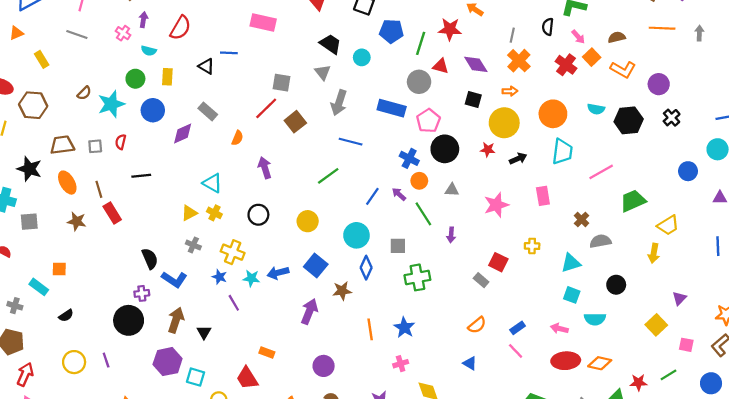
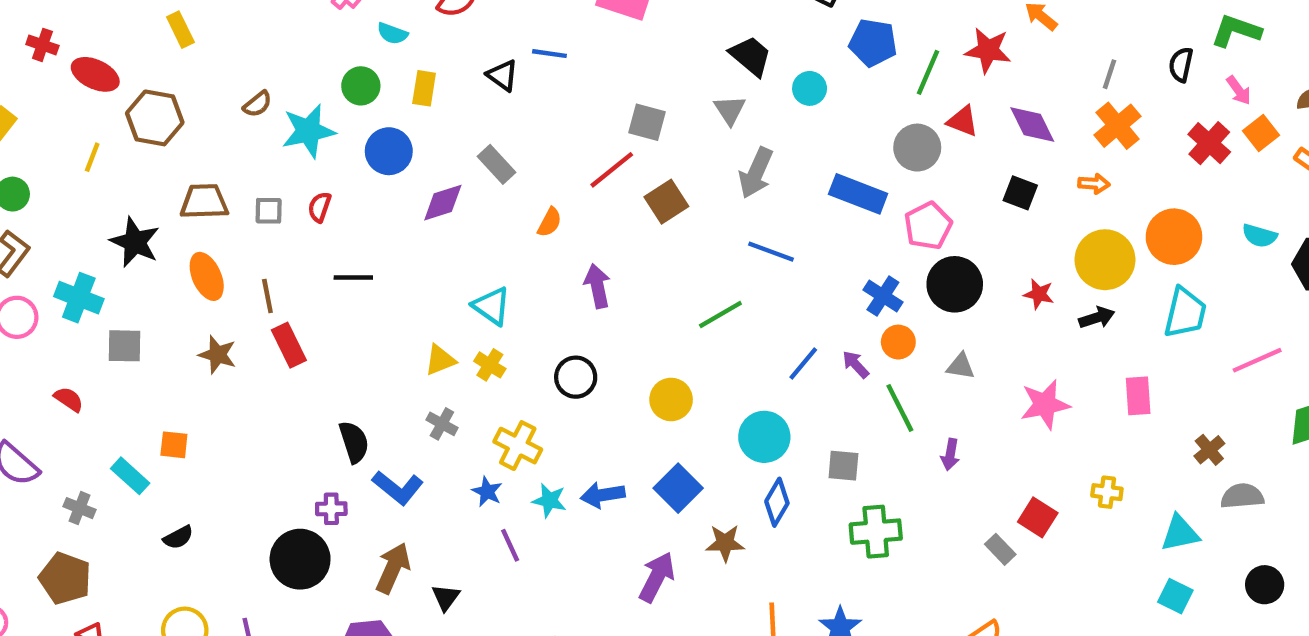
yellow circle: (504, 123) -> (1105, 260), moved

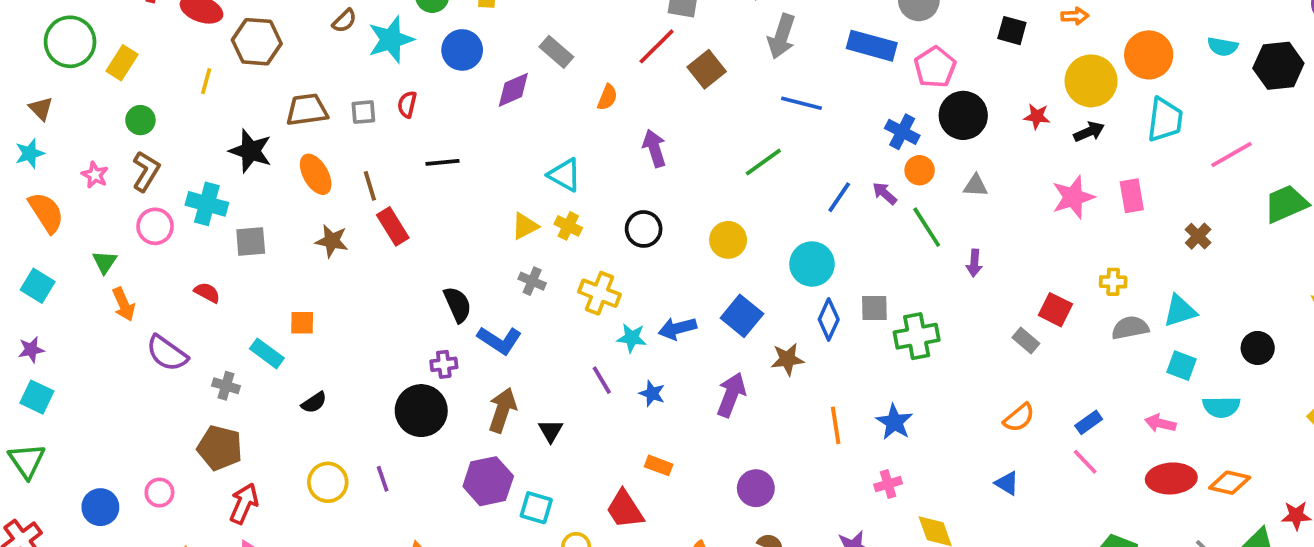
pink star: (1045, 404) -> (1073, 197), moved
gray square: (843, 466) -> (874, 308), moved
blue star: (487, 492) -> (652, 393), moved
gray semicircle: (1242, 496) -> (1130, 328), moved

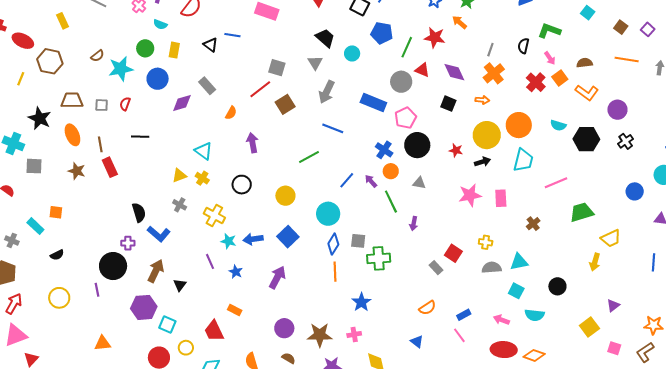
brown star: (787, 359) -> (320, 335), moved, size x1.4
orange line: (836, 425) -> (335, 272), moved
purple line: (383, 479) -> (97, 290), moved

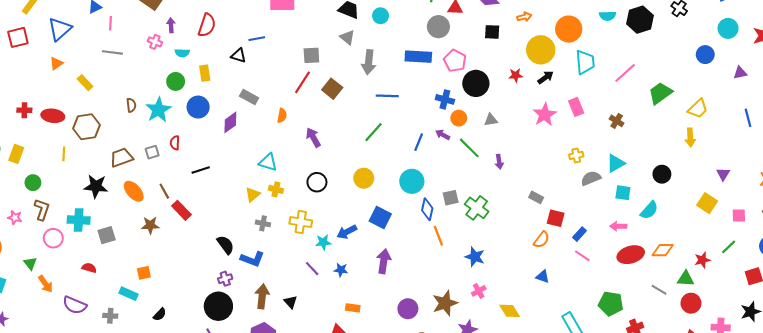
brown semicircle: (97, 56) -> (131, 105), turned -40
red square: (453, 253) -> (556, 218), moved
green cross: (379, 258) -> (477, 208), turned -30
cyan semicircle: (535, 315) -> (649, 210), turned -36

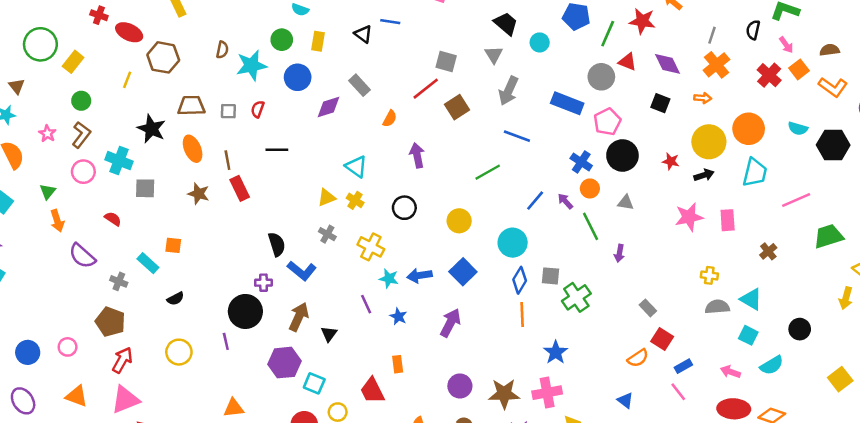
cyan triangle: (616, 163) -> (751, 299), turned 42
pink cross: (479, 291) -> (547, 393), size x1.6
orange rectangle: (353, 308) -> (398, 364), turned 56

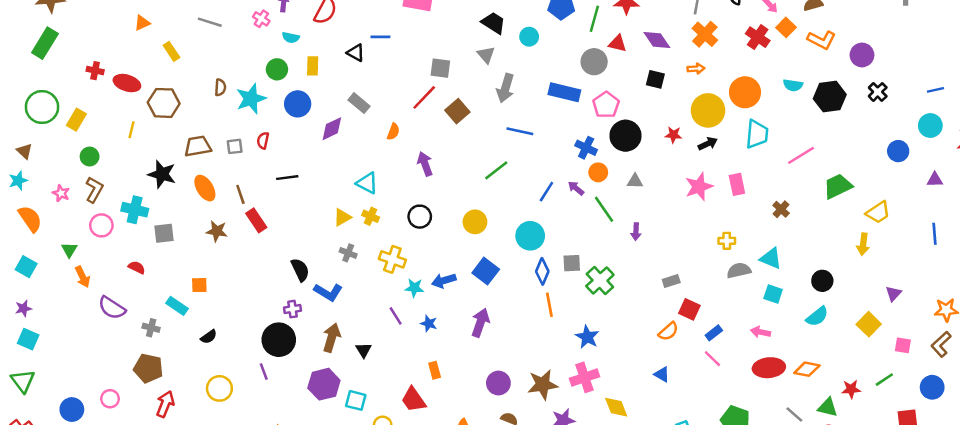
gray rectangle: (648, 308) -> (671, 281), turned -56
cyan semicircle: (772, 365) -> (817, 316), moved

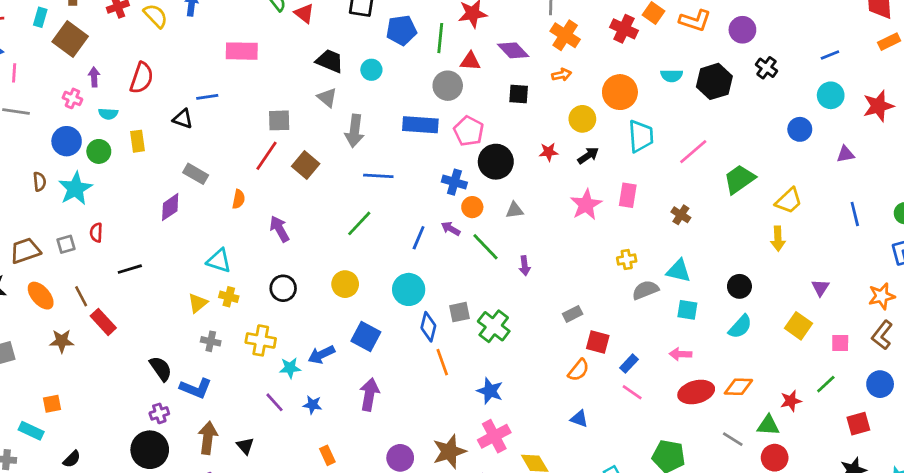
blue circle: (298, 104) -> (67, 141), moved
yellow circle: (708, 110) -> (582, 119), size x0.7
pink rectangle: (737, 184) -> (628, 195), turned 30

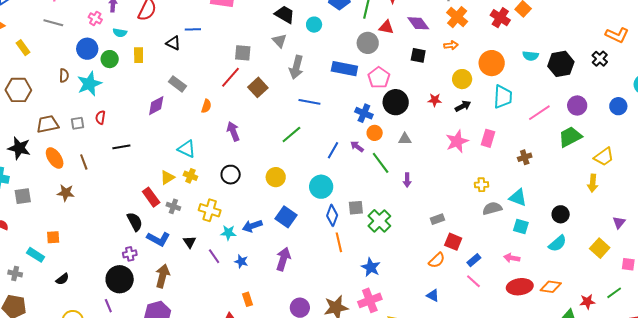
orange L-shape: (695, 20) -> (617, 35), moved
purple circle: (742, 30) -> (577, 105), moved
brown cross: (681, 215) -> (525, 157), turned 32
red rectangle: (103, 322) -> (151, 197), moved
black triangle: (245, 446) -> (190, 242), moved

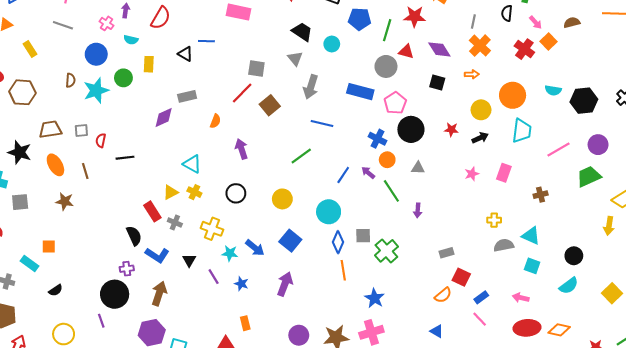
green circle: (110, 59) -> (123, 78), moved
gray rectangle: (178, 84) -> (187, 96), turned -54
red semicircle: (100, 117) -> (101, 140), moved
pink star: (457, 141) -> (472, 174), size x0.6
blue arrow: (252, 226) -> (255, 248), turned -126

